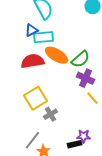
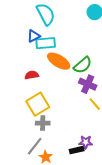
red semicircle: (32, 61) -> (32, 75), moved, size x0.6
gray cross: (50, 114) -> (43, 123), moved, turned 32

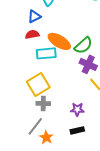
cyan rectangle: (46, 43) -> (46, 53), moved
red semicircle: (32, 75) -> (32, 34), moved
purple star: (86, 142) -> (77, 109), moved

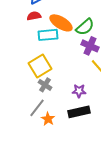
gray cross: (43, 103) -> (45, 85), turned 32
black rectangle: (77, 130) -> (79, 112), size x1.5

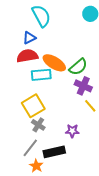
red semicircle: (34, 16) -> (27, 56), size x1.5
black rectangle: (79, 112) -> (54, 152), moved
orange star: (48, 119) -> (36, 166), moved

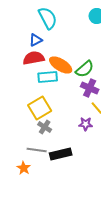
purple star: (72, 131) -> (86, 124), moved
gray line: (30, 148) -> (37, 150), turned 60
orange star: (36, 166) -> (24, 168), moved

